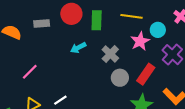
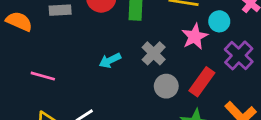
cyan arrow: (78, 48) -> (110, 61), moved
pink line: (30, 72) -> (43, 76), turned 60

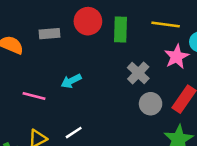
cyan arrow: (110, 61) -> (71, 81), moved

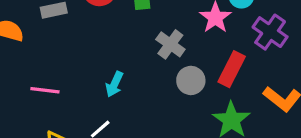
cyan arrow: (71, 81) -> (114, 84), moved, turned -30

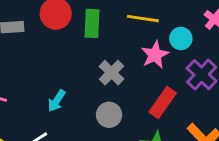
gray circle: (191, 80) -> (109, 115), moved

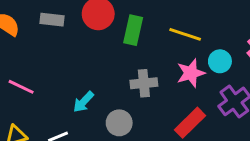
gray cross: (111, 73) -> (144, 83), turned 30
gray circle: (109, 115) -> (119, 123), moved

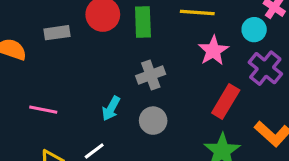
cyan circle: (220, 61) -> (254, 30), moved
gray cross: (144, 83) -> (151, 75), moved

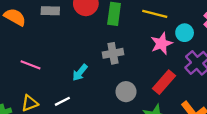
cyan circle: (254, 30) -> (185, 33), moved
gray circle: (153, 121) -> (126, 92), moved

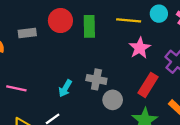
cyan circle: (185, 33) -> (159, 14), moved
gray cross: (113, 53) -> (96, 79), moved, turned 30

